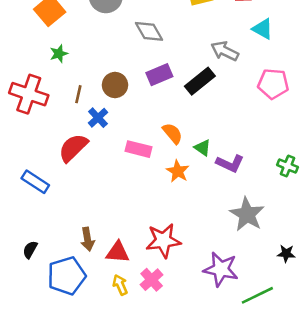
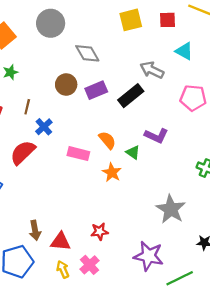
brown circle: (115, 85) -> (66, 85), moved
purple L-shape: (230, 163) -> (156, 136), moved
red star: (163, 240) -> (100, 231), size x0.6

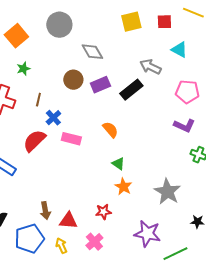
purple L-shape: (156, 136) -> (184, 126), moved
green triangle: (133, 152) -> (118, 164), moved
pink rectangle: (78, 154) -> (71, 139), moved
orange star: (112, 172) -> (123, 187), moved
yellow arrow: (63, 269) -> (61, 246), moved

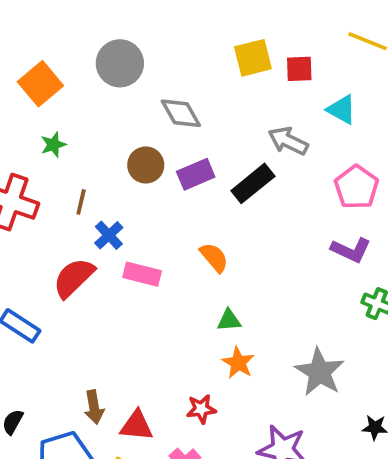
red square: (164, 22) -> (299, 69), moved
pink pentagon: (187, 92) -> (356, 187), turned 30
green triangle: (118, 164) -> (229, 320), turned -40

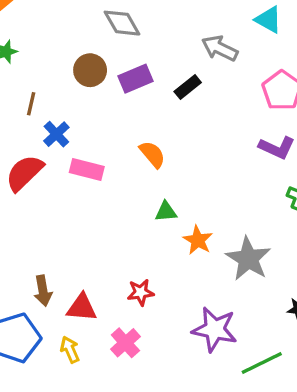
black rectangle: (253, 183) -> (188, 87), size x0.7
orange star: (238, 363) -> (198, 240), moved

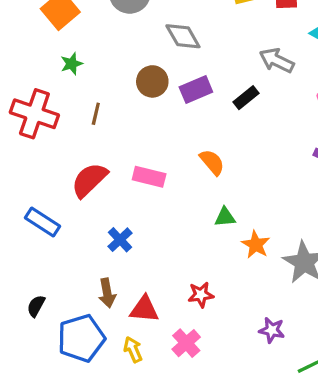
blue cross: (56, 134) -> (120, 240), moved
purple star: (215, 329) -> (272, 330), size x0.6

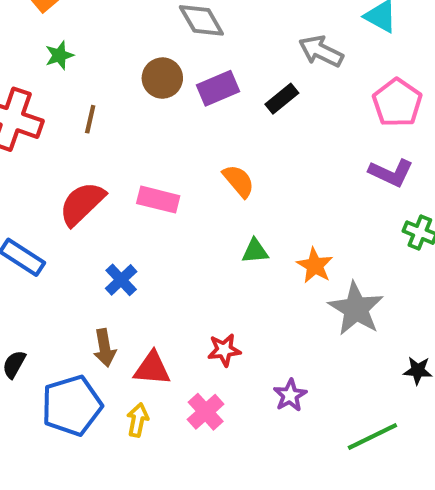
orange star: (256, 245) -> (315, 265), moved
purple star: (272, 330) -> (290, 395), moved, turned 30
yellow arrow: (133, 350) -> (138, 420), turned 35

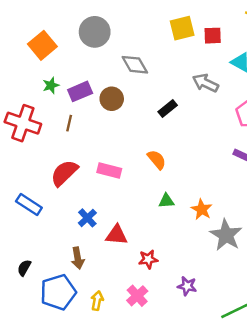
purple rectangle: (218, 88) -> (80, 91), moved
black rectangle: (282, 99) -> (168, 108), moved
red triangle: (152, 368) -> (117, 235), moved
purple star: (290, 395) -> (187, 286), turned -30

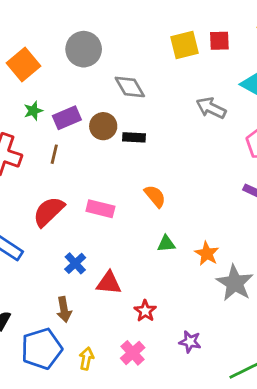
red square: (213, 36) -> (219, 41), moved
black rectangle: (168, 108) -> (134, 137), moved, turned 42
red star: (148, 259) -> (145, 311), turned -30

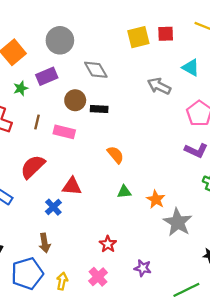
purple rectangle: (67, 118) -> (47, 76), moved
pink rectangle: (100, 209) -> (64, 132), moved
red triangle: (109, 283) -> (72, 186), moved

